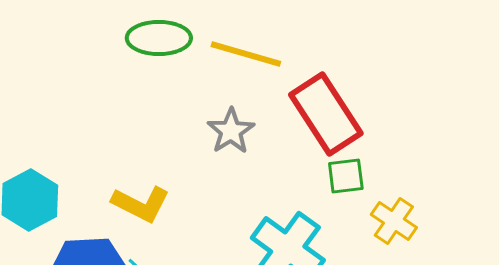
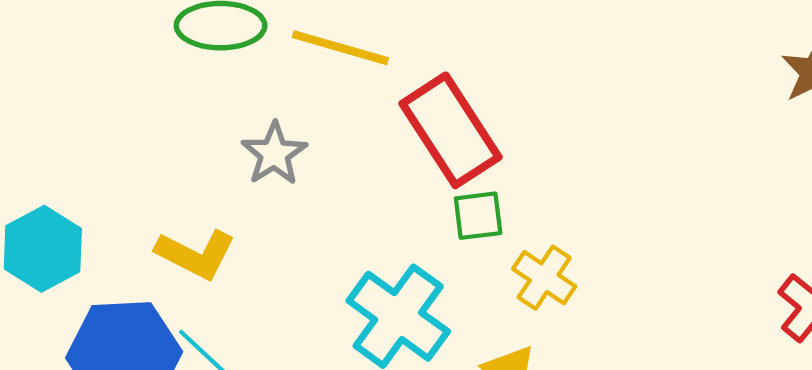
gray star: (231, 131) -> (274, 154), moved

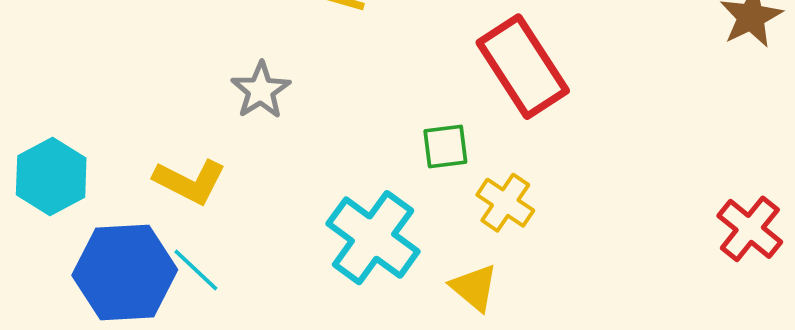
red rectangle: (451, 130) -> (523, 67), moved

